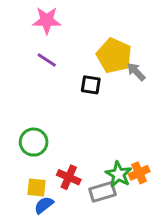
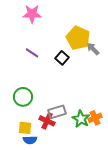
purple line: (47, 60) -> (32, 53), moved
black square: (91, 85) -> (62, 58), turned 32
gray rectangle: (102, 192) -> (57, 112), moved
blue semicircle: (44, 205) -> (30, 140), turned -144

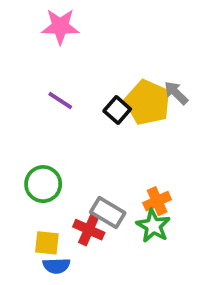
yellow pentagon: (78, 38) -> (148, 102), moved
gray rectangle: (57, 112) -> (108, 213), turned 48
orange cross: (95, 118) -> (157, 201), moved

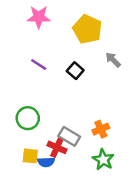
yellow pentagon: (148, 102) -> (87, 29), moved
green star: (153, 226) -> (103, 160), moved
blue semicircle: (56, 266) -> (46, 162), moved

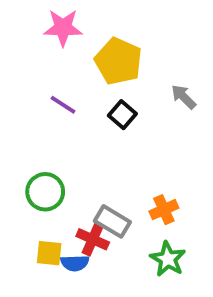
yellow pentagon: (87, 29) -> (118, 61), moved

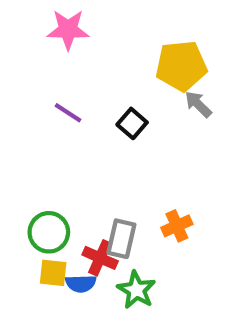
yellow pentagon: (118, 61) -> (181, 66), moved, turned -30
green circle: (45, 192) -> (49, 232), moved
gray rectangle: (112, 221) -> (121, 239), turned 72
green star: (168, 259) -> (136, 290), moved

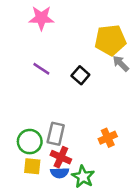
gray rectangle: (121, 239) -> (56, 134), moved
blue semicircle: (81, 284) -> (60, 173), moved

